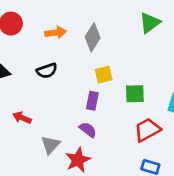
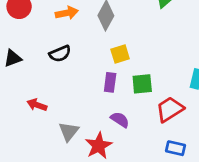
green square: (135, 94) -> (142, 84), moved
purple semicircle: (88, 130) -> (120, 120), moved

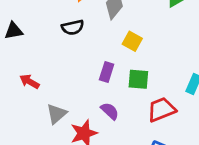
black semicircle: (60, 54) -> (73, 27), moved
yellow square: (120, 54) -> (132, 41), moved, turned 36

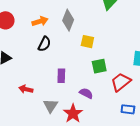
black semicircle: (73, 27) -> (44, 44), turned -35
purple rectangle: (107, 72) -> (61, 76), moved

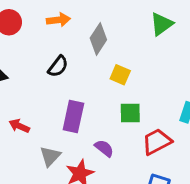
orange arrow: (40, 21) -> (58, 20), moved
purple rectangle: (61, 76) -> (73, 116), size x1.5

